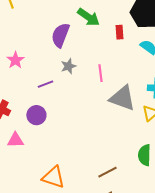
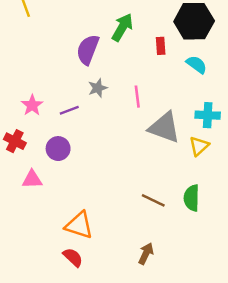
green arrow: (88, 17) -> (122, 27), turned -95
pink star: (15, 60) -> (32, 105), moved
brown line: (107, 172) -> (153, 200), moved, turned 54

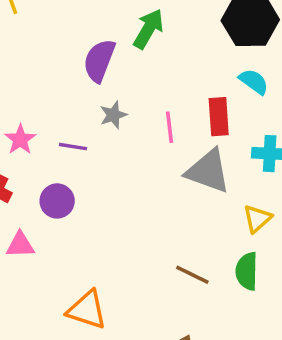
red rectangle: (161, 46) -> (219, 117), moved, size x1.5
purple line: (69, 110) -> (73, 147), turned 30
yellow triangle: (199, 146) -> (257, 219), moved

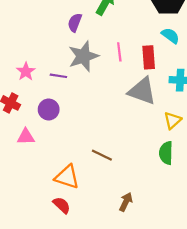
purple semicircle: (99, 60) -> (75, 23), size x0.7
gray star: (113, 115) -> (83, 56), size x1.8
pink line: (170, 127) -> (119, 52), moved
brown line: (192, 275) -> (102, 155), moved

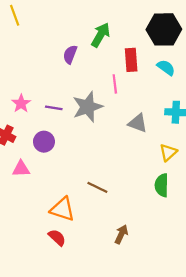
gray star: (83, 56) -> (88, 107), moved
red rectangle: (149, 57) -> (131, 60), moved
gray triangle: (142, 91) -> (138, 123), size x0.7

